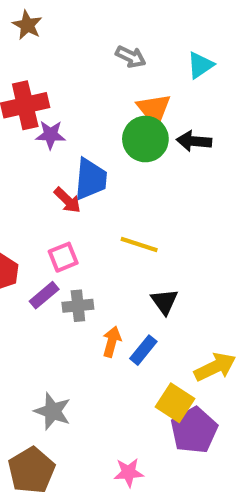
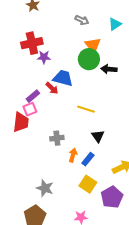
black arrow: (194, 141) -> (109, 69), moved
blue trapezoid: (91, 179) -> (63, 78), turned -80
pink square: (63, 257) -> (30, 109), moved
purple rectangle: (44, 295) -> (33, 96), moved
yellow square: (175, 403) -> (88, 184), moved

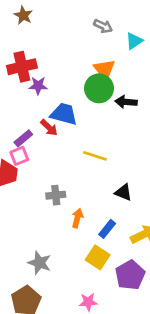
gray arrow: (82, 20) -> (103, 26), moved
black triangle: (98, 136) -> (123, 192), moved, turned -32
blue rectangle: (88, 159) -> (107, 229), moved

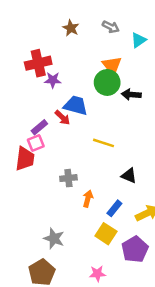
brown star: (23, 15) -> (71, 28), moved

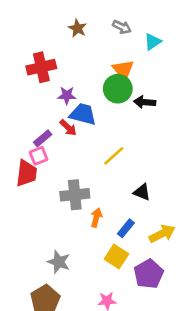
purple star: (53, 80) -> (67, 95), moved
yellow line: (104, 143) -> (114, 156), turned -60
gray cross: (68, 178) -> (75, 195), size x1.5

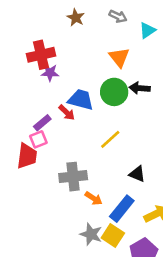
green circle: (118, 89) -> (114, 92), moved
purple star: (67, 95) -> (50, 73), moved
orange arrow: (96, 218) -> (94, 198), turned 108
blue rectangle: (126, 228) -> (122, 209), size x1.5
gray star: (59, 262) -> (91, 234), moved

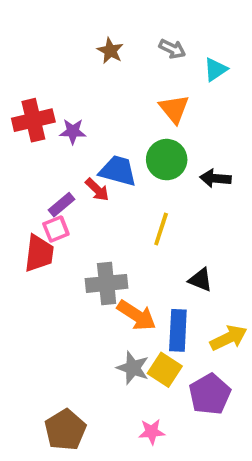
red cross: (41, 55) -> (33, 120), moved
black arrow: (140, 88) -> (215, 178), moved
yellow line: (110, 139) -> (161, 229), turned -30
orange arrow: (94, 198) -> (137, 315), size x1.5
blue rectangle: (122, 209) -> (178, 330), turned -36

